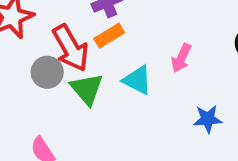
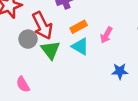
orange rectangle: (109, 36) -> (79, 27), moved

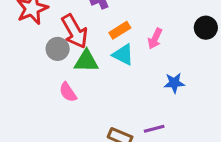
green triangle: (50, 50) -> (86, 61), turned -48
pink semicircle: (23, 84) -> (68, 92), moved

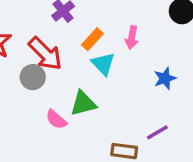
cyan triangle: (123, 55) -> (103, 64), turned 35
green triangle: (86, 61) -> (83, 103), moved

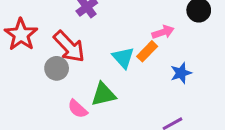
pink arrow: (132, 38) -> (163, 32), moved, turned -120
orange rectangle: (92, 39) -> (147, 51), moved

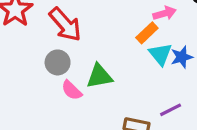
cyan triangle: (123, 58) -> (160, 54), moved
gray circle: (57, 68) -> (58, 62), moved

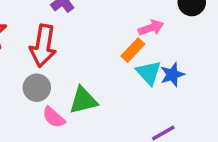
red arrow: (65, 24) -> (43, 46), turned 54

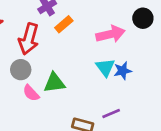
pink arrow: (151, 28) -> (111, 34), size x1.5
orange rectangle: (133, 50) -> (64, 24), moved

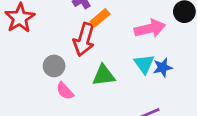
red arrow: (29, 39) -> (84, 39), moved
green triangle: (54, 83) -> (104, 75), moved

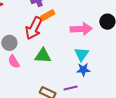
cyan triangle: (144, 64) -> (82, 54), moved
blue star: (163, 67) -> (83, 70), moved

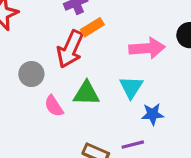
cyan triangle: (82, 54) -> (131, 87), moved
pink semicircle: (14, 62) -> (54, 106), moved

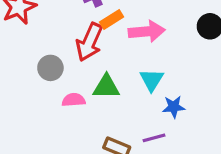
pink arrow: (147, 48) -> (147, 31), moved
pink semicircle: (54, 106) -> (74, 100), turned 120

